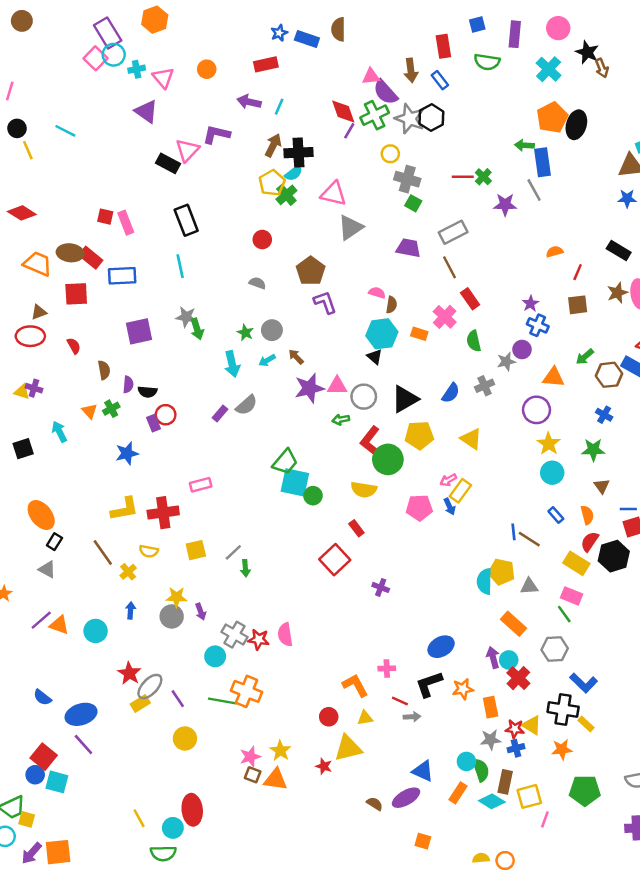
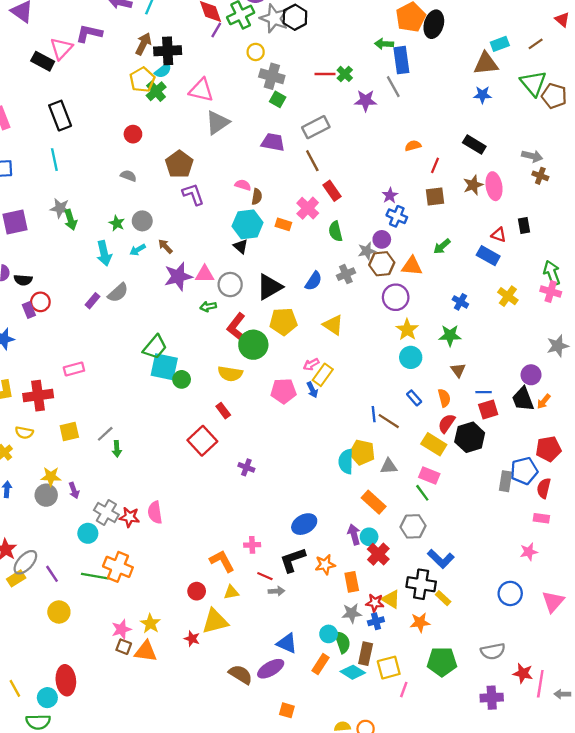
brown hexagon: (609, 375) -> (382, 264), moved
brown semicircle: (375, 804) -> (241, 674), size x1.5

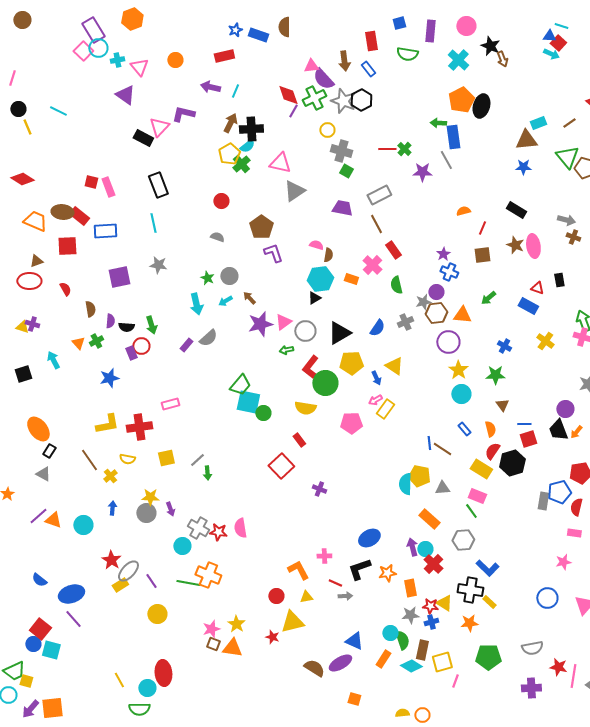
brown star: (473, 185) -> (515, 245), turned -30
green arrow: (70, 220) -> (151, 325), moved
black triangle: (241, 246) -> (314, 298), turned 48
pink triangle: (205, 274) -> (283, 322), turned -36
blue arrow: (312, 390) -> (376, 378), moved

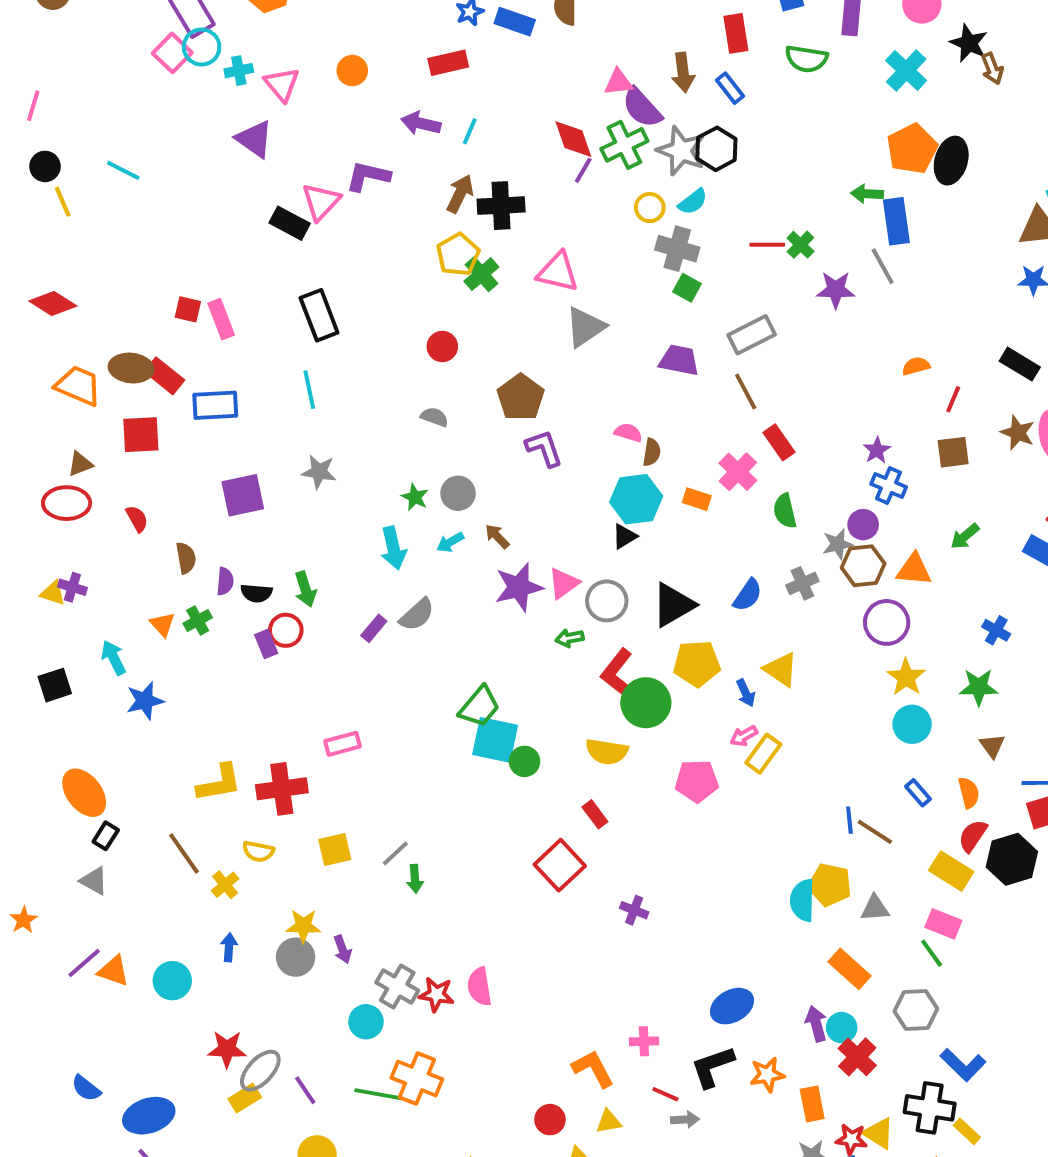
cyan semicircle: (247, 146) -> (693, 202), moved
blue star: (109, 378) -> (145, 701), moved
red star: (111, 560) -> (227, 1049), turned -30

